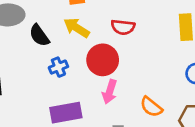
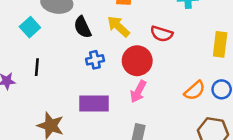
orange semicircle: (151, 107) -> (195, 91), moved, turned -90

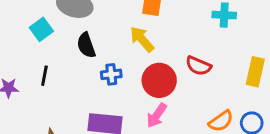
black semicircle: (82, 27) -> (86, 45), moved
red semicircle: (162, 34) -> (198, 66), moved

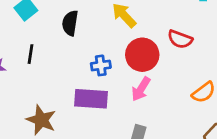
black semicircle: (86, 45) -> (70, 23), turned 30
blue cross: (111, 74) -> (101, 65), moved

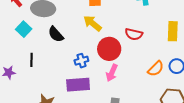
black semicircle: (70, 23) -> (56, 34), turned -42

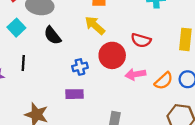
pink arrow: (112, 73) -> (135, 74), moved, turned 54
purple rectangle: (78, 85) -> (75, 94), size x0.7

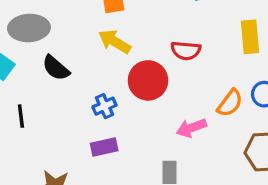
pink arrow: (135, 74) -> (191, 128), moved

